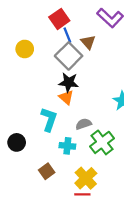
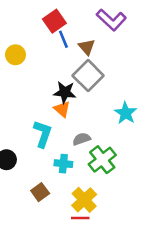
gray square: (69, 56) -> (88, 76), moved

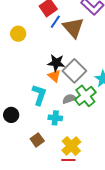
blue line: (63, 39) -> (55, 22), turned 56
brown triangle: (87, 47) -> (73, 28), size x1.6
gray square: (88, 76) -> (74, 71), moved
green cross: (102, 160) -> (85, 96), moved

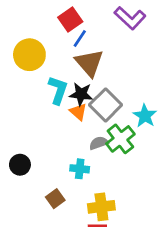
brown triangle: (73, 28) -> (89, 63), moved
yellow circle: (18, 34) -> (29, 55), size x1.5
cyan L-shape: (39, 95) -> (58, 90), moved
yellow cross: (71, 146) -> (101, 207), turned 36

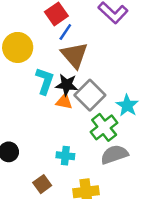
orange triangle: (78, 112) -> (64, 102), turned -30
gray semicircle: (99, 143) -> (114, 154), moved, size x1.5

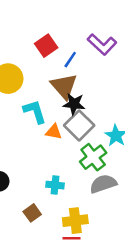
blue line: (65, 32) -> (70, 60), moved
cyan L-shape: (45, 81) -> (35, 112), turned -36
black star: (67, 85) -> (74, 104), moved

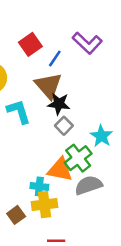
gray square: (79, 125) -> (64, 126), size x0.6
orange triangle: (54, 132) -> (60, 170), moved, size x1.5
yellow cross: (75, 221) -> (44, 205), moved

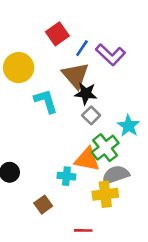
purple L-shape: (87, 43) -> (110, 55), moved
yellow cross: (44, 205) -> (105, 194), moved

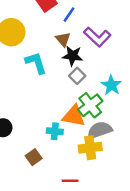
purple L-shape: (110, 55) -> (97, 37), moved
brown triangle: (75, 75) -> (63, 39), size x0.6

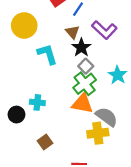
black star: (73, 56) -> (81, 47), turned 30
green cross: (90, 105) -> (85, 84), moved
gray semicircle: (100, 130) -> (107, 117), turned 55
cyan cross: (55, 131) -> (37, 102), moved

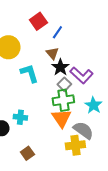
purple L-shape: (104, 30) -> (81, 75), moved
cyan star: (118, 75) -> (93, 105), moved
green cross: (85, 84) -> (63, 100), turned 30
orange triangle: (82, 104) -> (61, 118), turned 45

